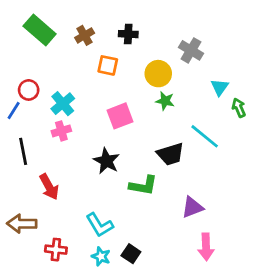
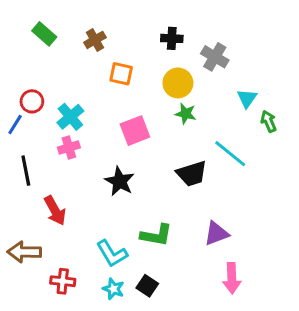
green rectangle: (40, 30) -> (44, 34), size x0.7
black cross: (128, 34) -> (172, 38), moved
green L-shape: (143, 185) -> (156, 235), moved

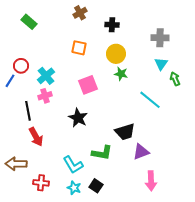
brown cross: (95, 40) -> (80, 13), moved
gray cross: (215, 57) -> (160, 38), moved, turned -30
black line: (26, 171) -> (28, 111), moved
black trapezoid: (192, 174) -> (125, 132), moved

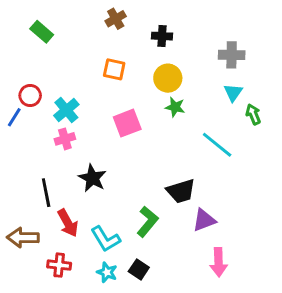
black line: (28, 111) -> (46, 193), moved
black star: (78, 118) -> (92, 178), moved
red arrow: (36, 137) -> (68, 223), moved
green L-shape: (102, 153) -> (148, 222), turned -60

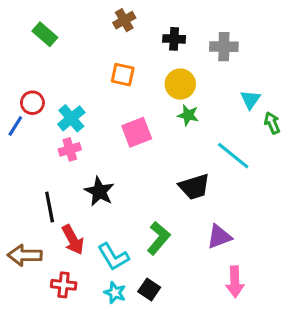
gray cross: (232, 55) -> (224, 47), moved
black trapezoid: (181, 191) -> (194, 187), moved

